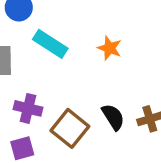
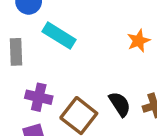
orange star: (109, 48) -> (139, 41), moved, turned 30

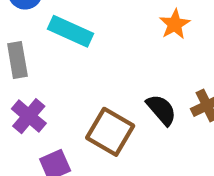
purple cross: (39, 97) -> (29, 116), moved, turned 35

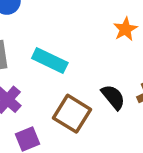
cyan rectangle: (71, 31) -> (50, 60), moved

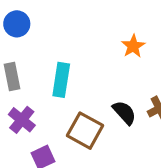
cyan rectangle: (50, 60) -> (61, 80), turned 76

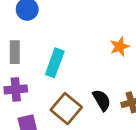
purple cross: (22, 120) -> (16, 89), turned 35

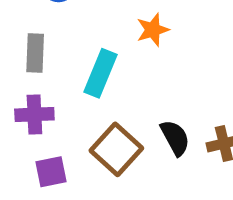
orange star: (120, 47) -> (153, 30), moved

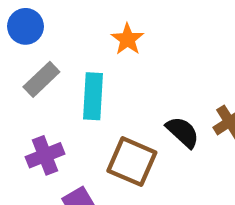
gray rectangle: (35, 53) -> (41, 79), moved, turned 63

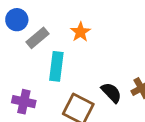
gray rectangle: (41, 79) -> (38, 38), moved
purple cross: (45, 155) -> (24, 102), turned 30

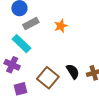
cyan rectangle: (56, 66) -> (22, 44), moved, turned -66

